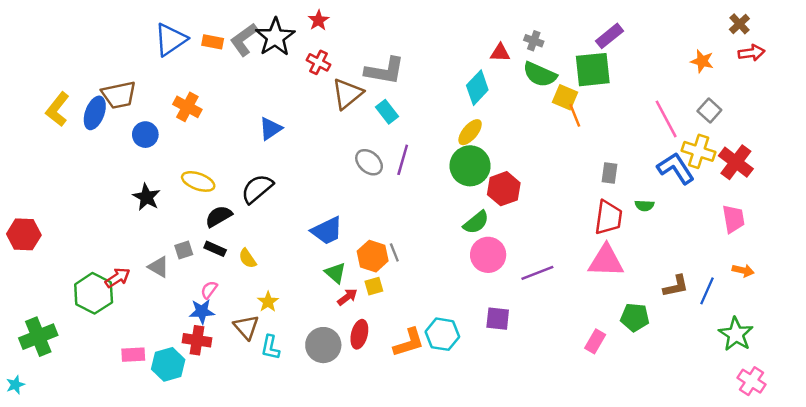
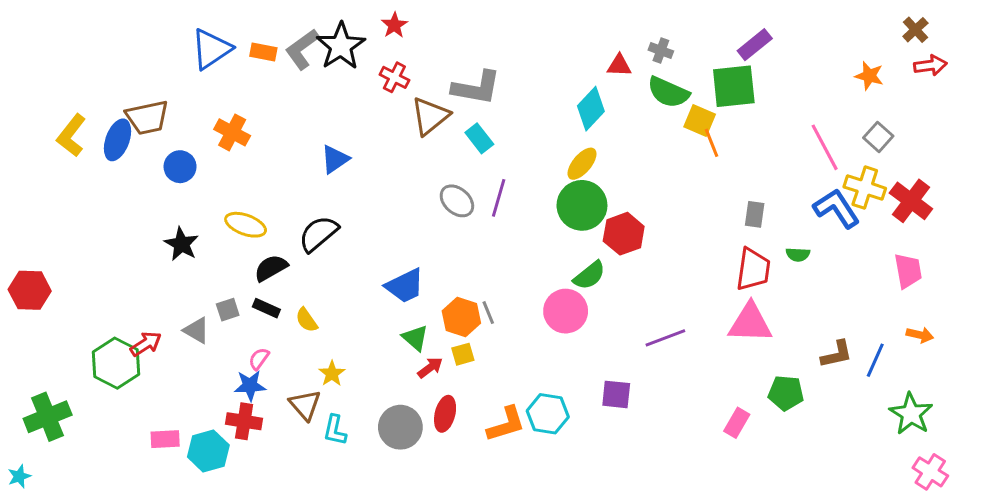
pink circle: (488, 255) -> (566, 311), moved

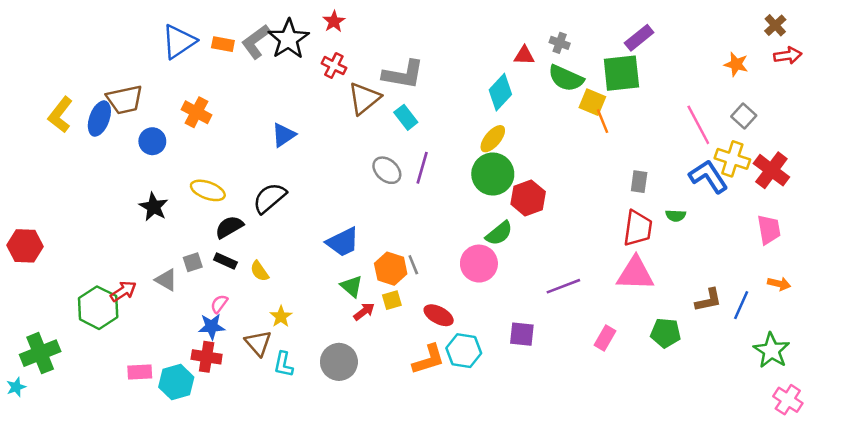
red ellipse: (445, 414) -> (439, 315), moved, turned -76
pink rectangle: (737, 423) -> (605, 338), moved
cyan star: (19, 476) -> (16, 387), moved

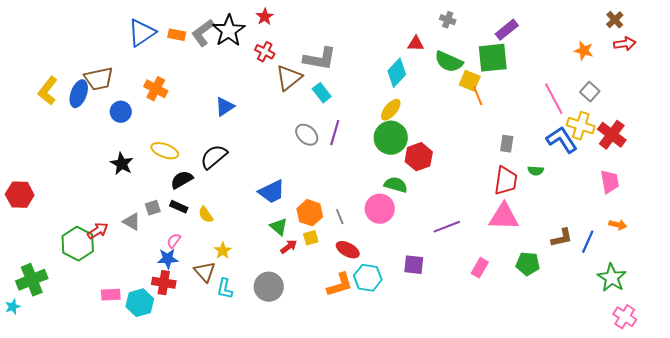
gray cross: (560, 43) -> (448, 20), moved
green semicircle: (499, 233) -> (396, 185), turned -125
gray line: (413, 265) -> (340, 217), moved

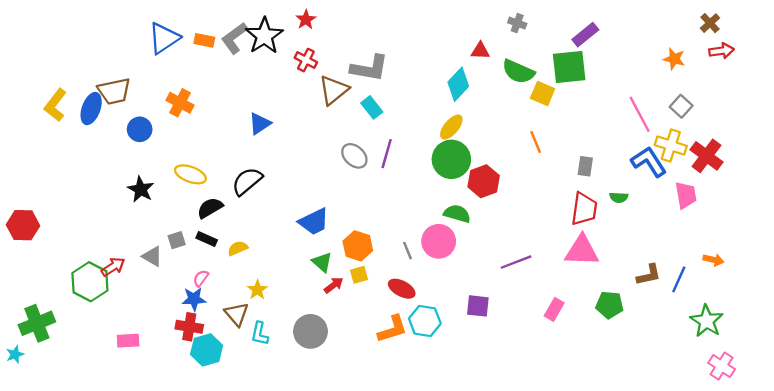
orange line: (478, 96) -> (536, 142), moved
pink trapezoid: (610, 182) -> (686, 195), moved
yellow semicircle: (206, 215) -> (238, 248), turned 102
gray line: (340, 217) -> (407, 251), moved
cyan hexagon: (140, 303) -> (207, 350), moved

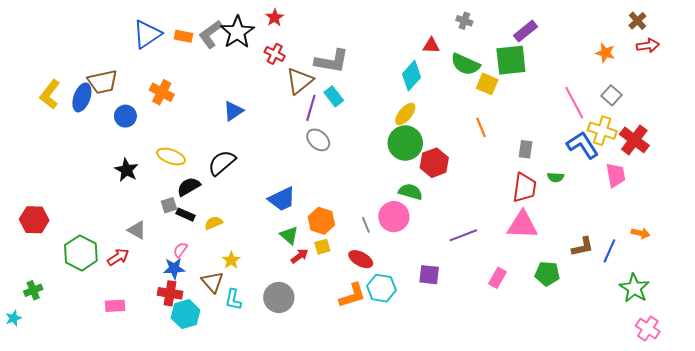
purple line: (387, 154) -> (311, 108), moved
red hexagon: (23, 225) -> (34, 220), moved
gray square: (177, 240) -> (169, 205), moved
red arrow: (113, 267) -> (118, 257), moved
green cross: (37, 323) -> (33, 290), size x0.6

